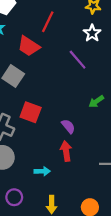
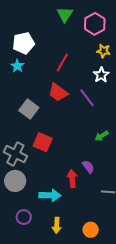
red trapezoid: (29, 46) -> (58, 92), moved
purple semicircle: (68, 126) -> (88, 167), moved
cyan arrow: (42, 171) -> (50, 195), size x1.5

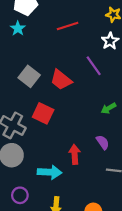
red line: (62, 62) -> (68, 26), turned 42
red trapezoid: (58, 92) -> (61, 80), moved
purple semicircle: (88, 167) -> (103, 142), moved

